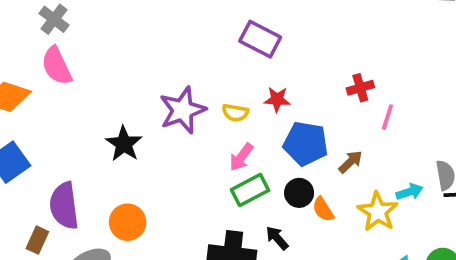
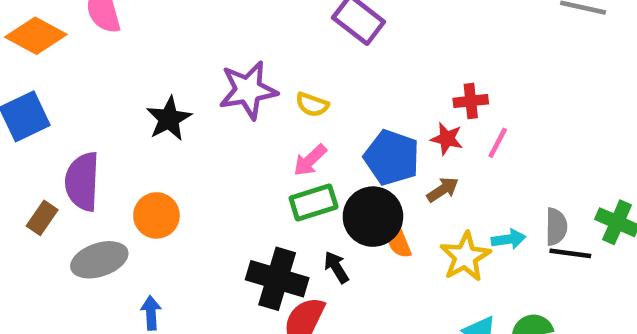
red star: (277, 99) -> (447, 139), moved
black circle: (299, 193) -> (373, 217), size x1.6

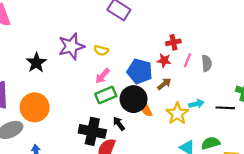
orange circle: (156, 215) -> (35, 107), size x1.4
gray semicircle: (556, 227) -> (207, 63), moved

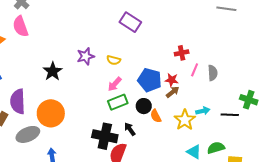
purple star: (71, 46) -> (86, 56), size x0.7
red star: (164, 60) -> (172, 80), moved
black circle: (134, 99) -> (144, 106), size x0.6

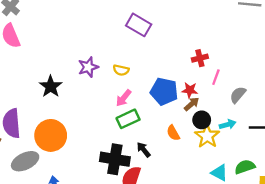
gray semicircle: (213, 73) -> (238, 95), moved, turned -133
black circle: (144, 106) -> (202, 120), moved

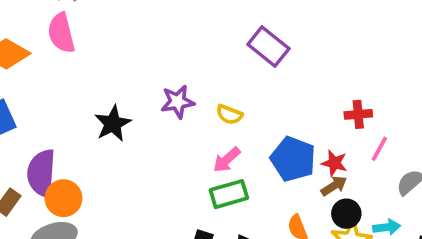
orange circle: (51, 135) -> (63, 198), moved, size x0.7

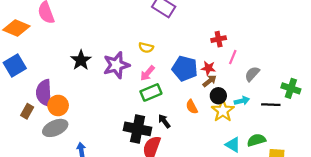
purple star: (178, 102) -> (116, 65), moved, size x1.4

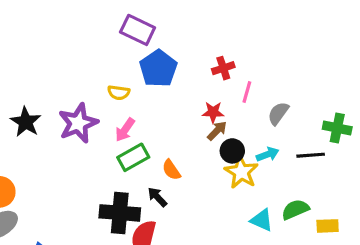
blue pentagon: (185, 68) -> (158, 68), moved, turned 30
orange semicircle: (192, 107) -> (171, 170), moved

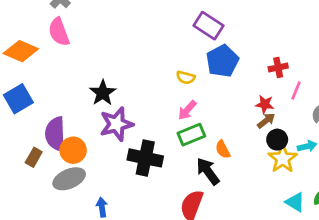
purple star: (78, 123) -> (116, 124), moved
black arrow: (157, 197) -> (208, 171), size x1.5
black cross: (120, 213) -> (145, 158), moved

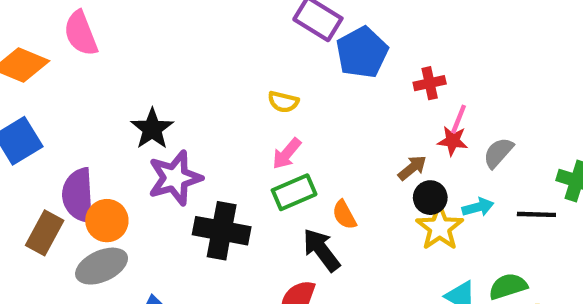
blue pentagon: (222, 61) -> (362, 52), moved
red star: (265, 104) -> (453, 141), moved
brown rectangle: (34, 157) -> (45, 233), size x1.4

